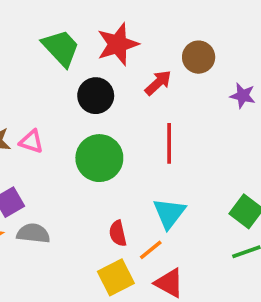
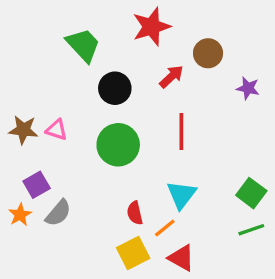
red star: (118, 44) -> (151, 27), moved
gray semicircle: (33, 233) -> (58, 213), turned 124

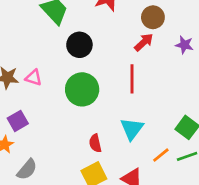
red arrow: (171, 77) -> (144, 42), moved
gray semicircle: (58, 213) -> (27, 169), moved
orange line: (165, 228) -> (161, 155), moved

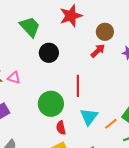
red line: (132, 79) -> (78, 86), moved
green circle: (82, 89) -> (51, 104), moved
orange line: (161, 155) -> (111, 124), moved

